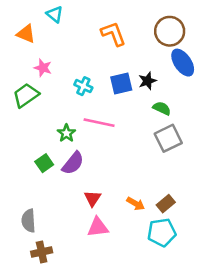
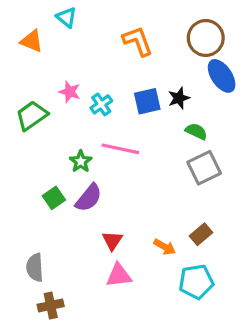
pink star: (43, 68) -> (70, 92), moved
cyan cross: (83, 86) -> (101, 104), turned 30
brown rectangle: (166, 204) -> (201, 234), moved

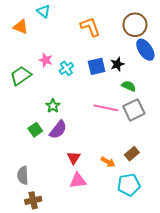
pink line: (120, 149) -> (106, 108), moved

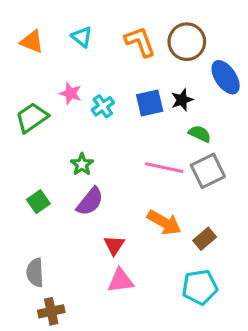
cyan triangle: (44, 11) -> (82, 37), moved
brown circle: (135, 25) -> (187, 42), moved
green square: (35, 130) -> (38, 202), moved
orange arrow: (108, 162) -> (164, 223), moved, size x1.5

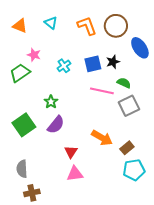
pink star: (71, 93) -> (34, 55), moved
pink line: (164, 168) -> (102, 91), moved
green square: (38, 202) -> (24, 125), size x1.6
cyan pentagon: (200, 287) -> (134, 170), moved

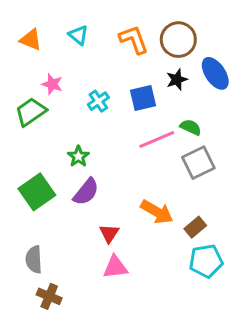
black star: (113, 62) -> (177, 80), moved
pink line: (102, 91) -> (157, 140), turned -35
brown cross: (32, 193) -> (49, 296), turned 35

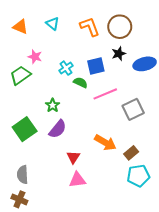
blue ellipse: (215, 73) -> (145, 64), moved, turned -70
green semicircle: (191, 127) -> (80, 83), moved
brown cross: (49, 296) -> (19, 199), moved

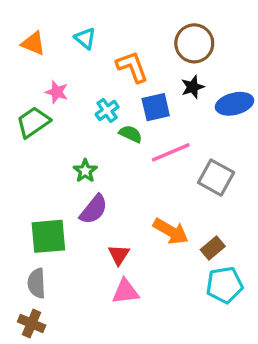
orange L-shape: (90, 27) -> (132, 67), moved
gray square: (133, 109) -> (216, 178), turned -35
green square: (25, 129) -> (48, 236), moved, turned 30

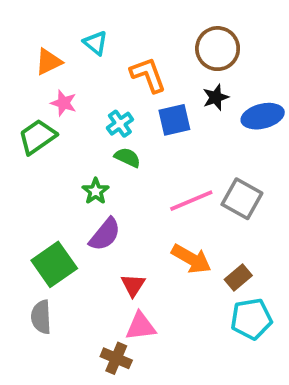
orange triangle: (33, 43) -> (49, 62), moved, turned -48
green semicircle: (131, 134) -> (127, 157), moved
pink line: (171, 152) -> (191, 201), moved
green square: (48, 236) -> (54, 264), turned -30
brown cross: (32, 324) -> (116, 358), moved

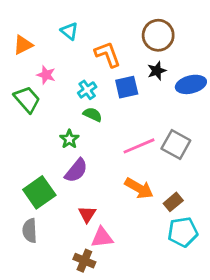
orange triangle: (49, 62) -> (23, 45), moved
green trapezoid: (37, 137) -> (27, 99), turned 84
red triangle: (133, 285) -> (87, 214), moved

